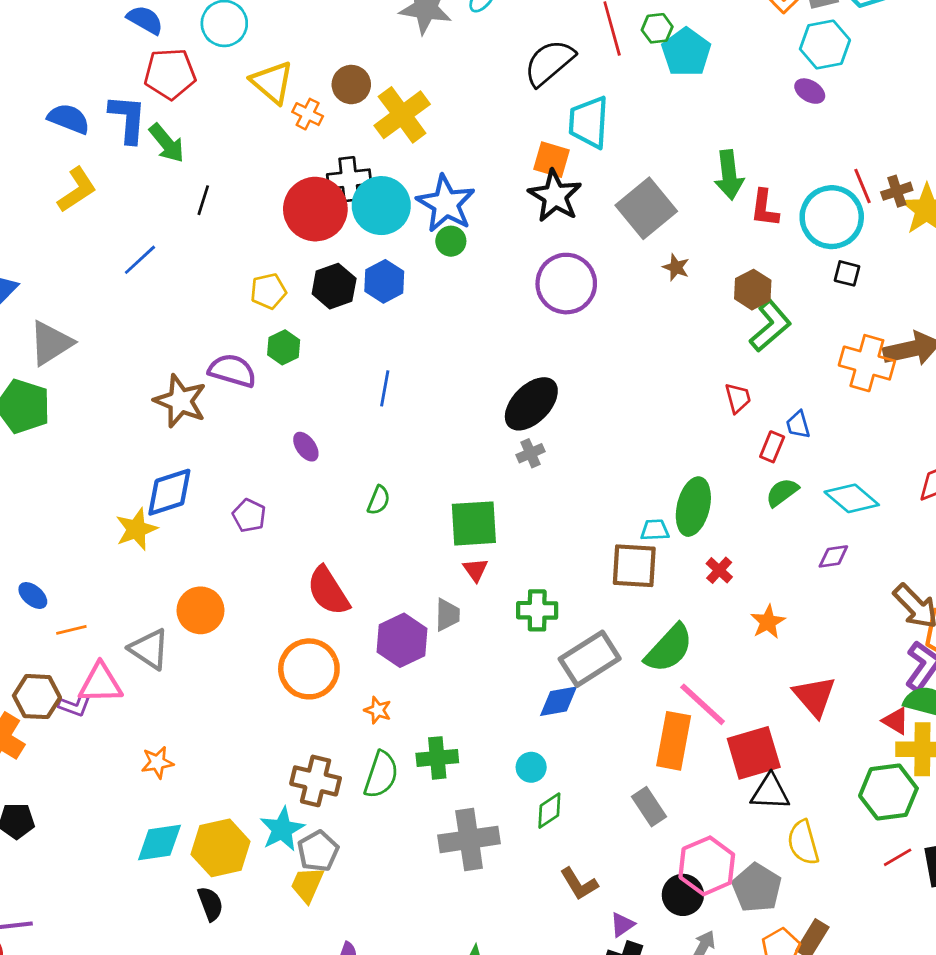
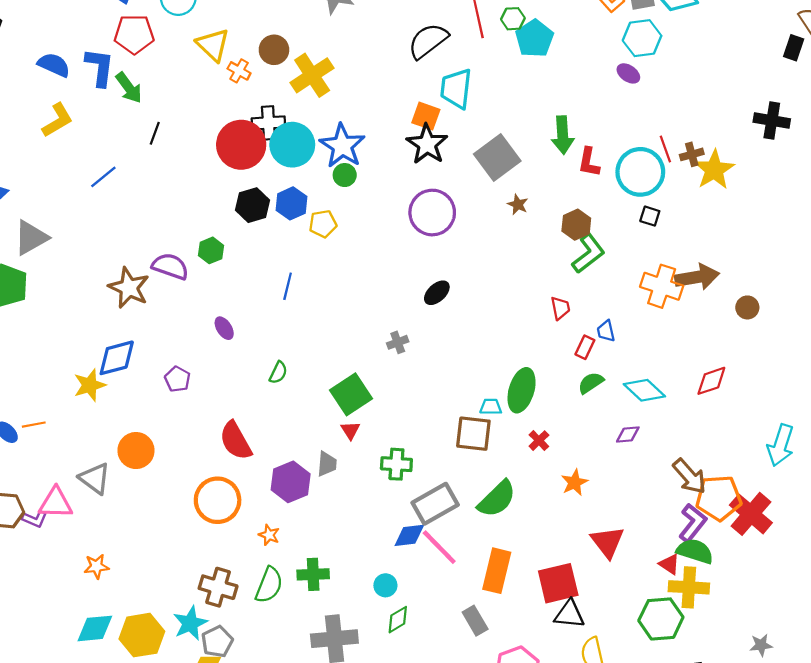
yellow pentagon: (268, 291) -> (323, 224), moved
black ellipse: (531, 404) -> (437, 293), moved, size x0.6
green square: (474, 523) -> (351, 394), turned -33
orange line: (71, 630) -> (34, 425), moved
pink line: (703, 704) -> (439, 547), moved

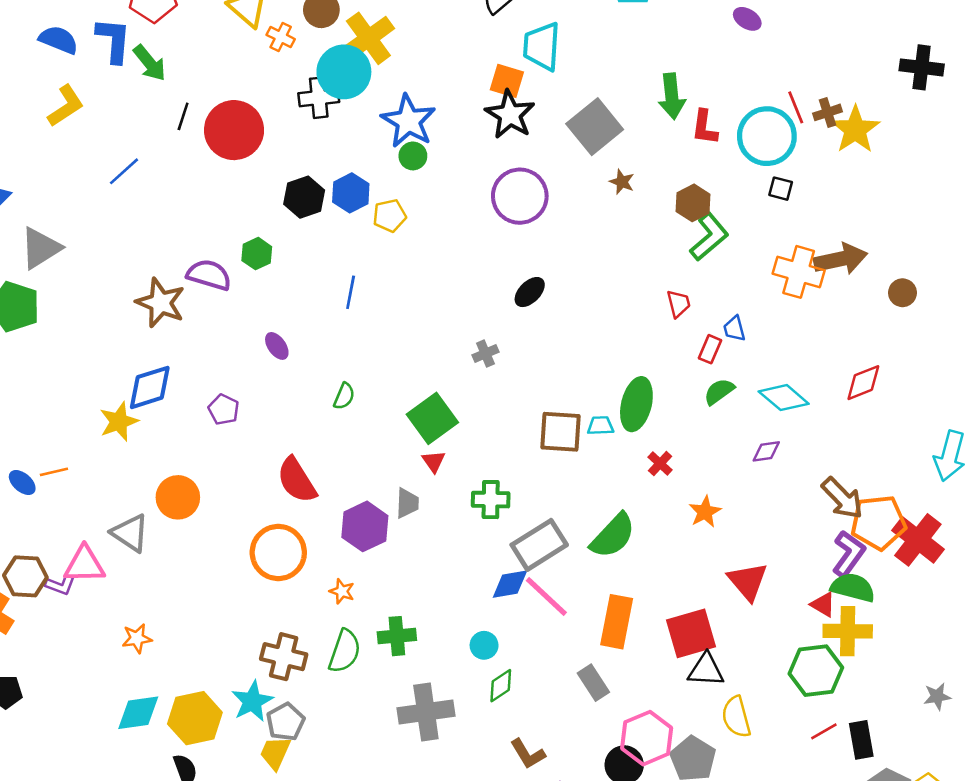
red circle: (241, 145) -> (234, 130), moved
cyan circle: (292, 145) -> (344, 72), moved
brown square: (473, 434) -> (560, 432), moved

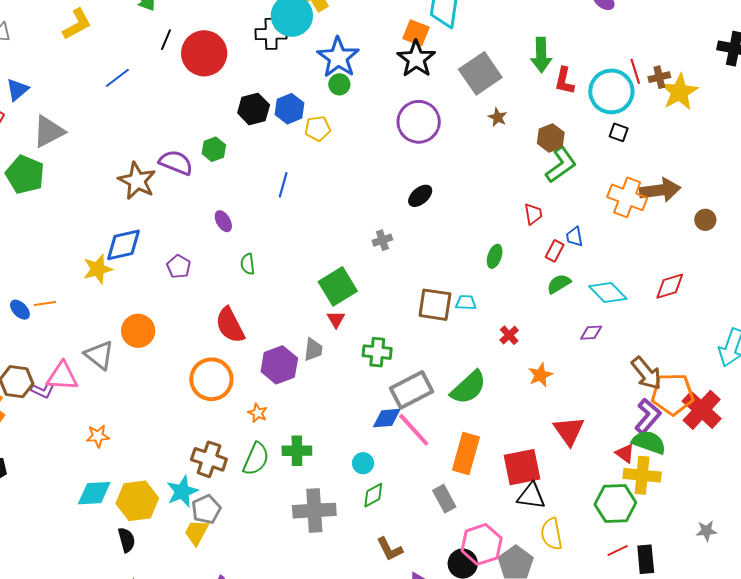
green semicircle: (344, 396) -> (248, 264), moved, turned 145
green ellipse: (636, 404) -> (495, 256), moved, size x0.6

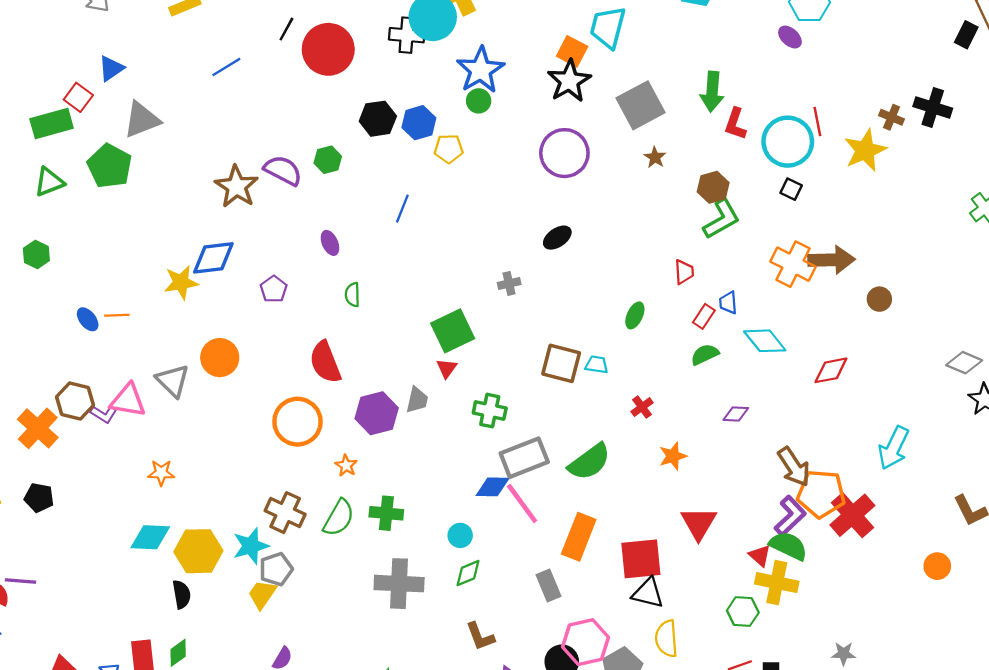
brown cross: (659, 77) -> (891, 117), moved, turned 30
cyan diamond: (608, 293) -> (765, 341), moved
green hexagon: (615, 503) -> (743, 612), size x0.7

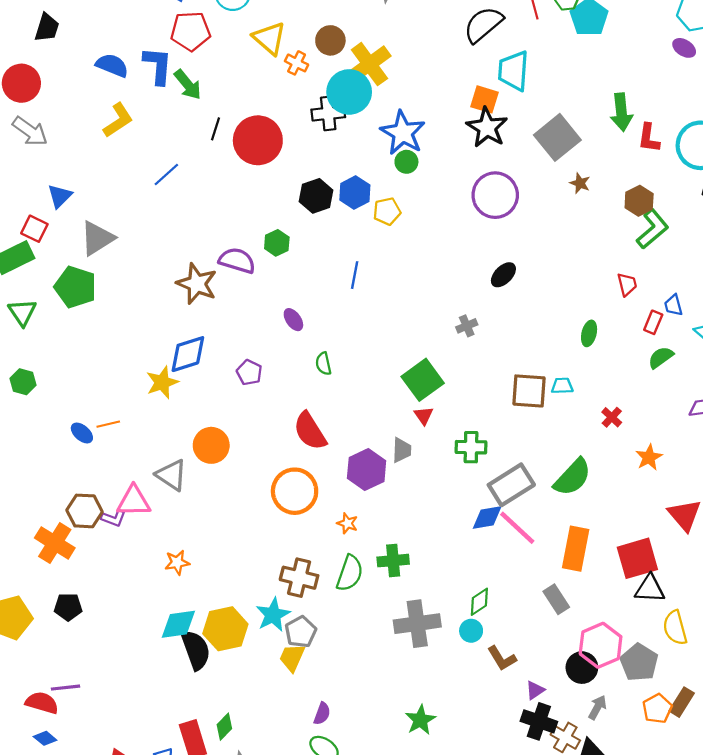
green triangle: (49, 182) -> (22, 312), turned -32
cyan circle: (460, 535) -> (471, 631), moved
black semicircle: (182, 594) -> (196, 650), moved, size x1.5

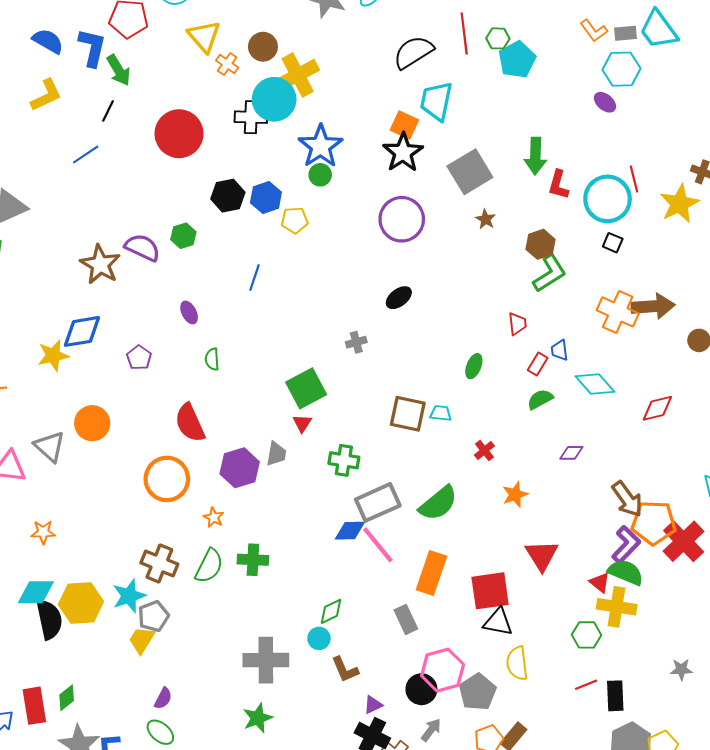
black line: (216, 129) -> (108, 111), moved
gray cross: (417, 624) -> (266, 660), moved

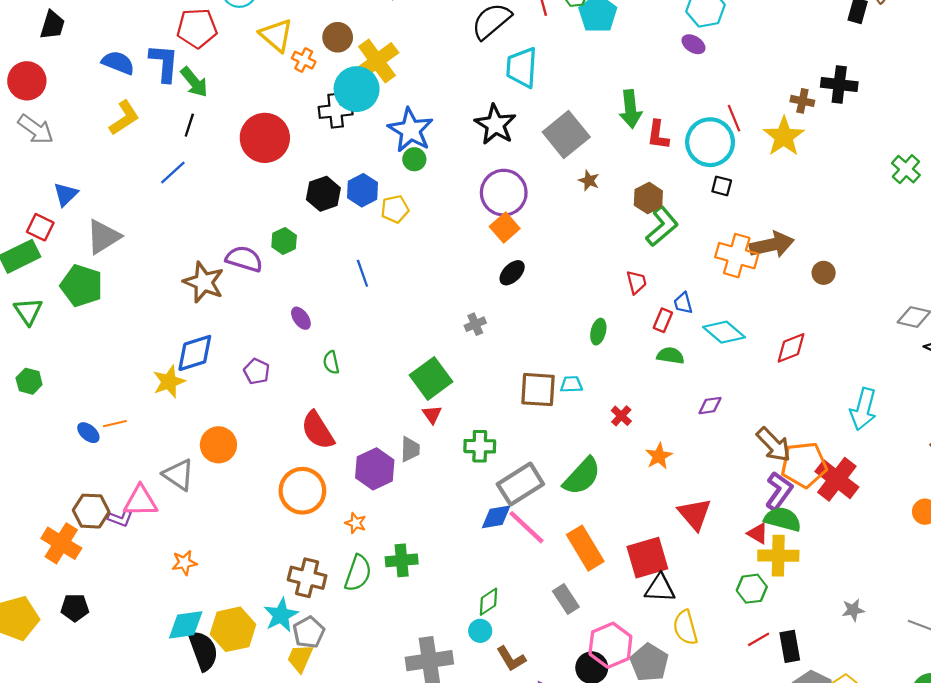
orange square: (404, 125) -> (505, 228), moved, turned 32
blue line: (254, 278) -> (362, 273), turned -30
green semicircle: (540, 399) -> (670, 356), turned 45
orange rectangle: (432, 573) -> (585, 548), turned -42

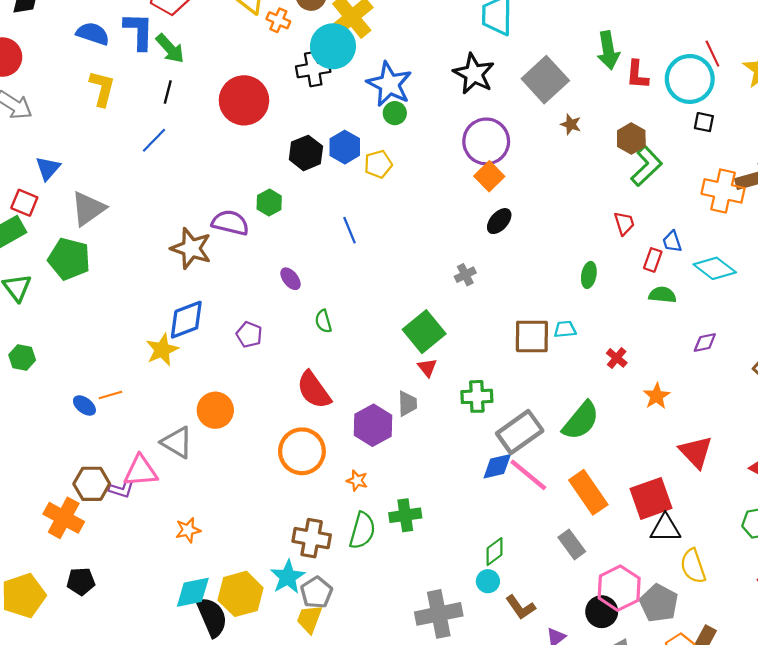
yellow L-shape: (124, 118) -> (102, 88), turned -39

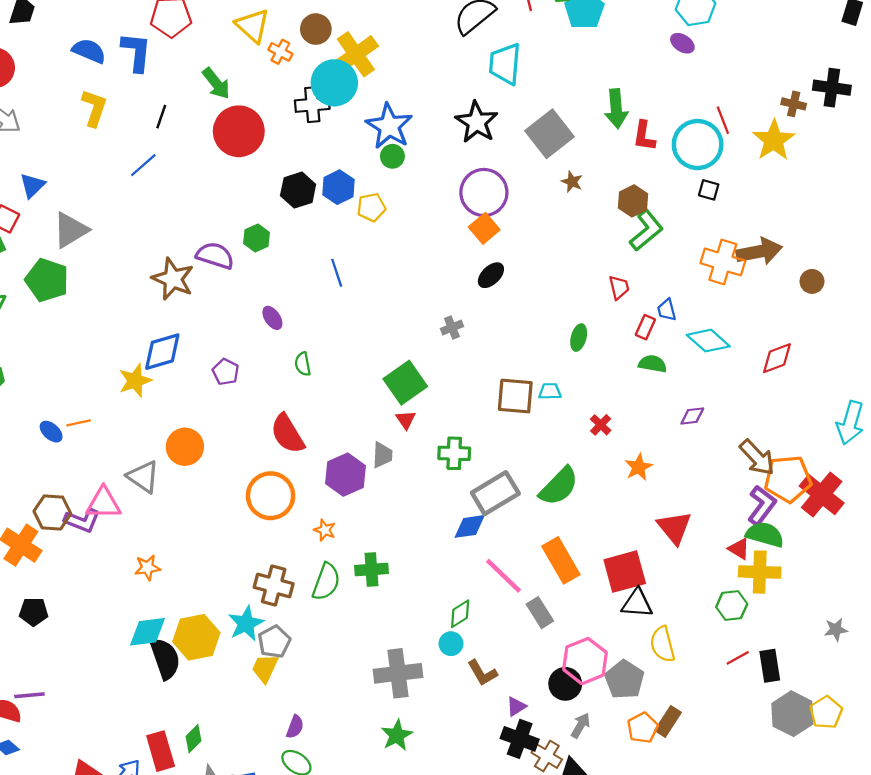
green arrow: (170, 49) -> (216, 83), moved
pink line: (528, 475) -> (503, 576), moved
purple L-shape: (121, 489) -> (82, 520), size x1.4

